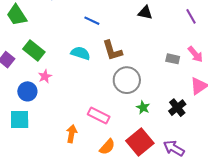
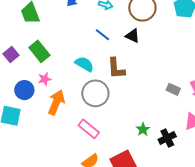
black triangle: (145, 13) -> (133, 36), moved
gray circle: (127, 80) -> (95, 93), moved
green star: (143, 107) -> (143, 129), moved
orange arrow: (72, 134) -> (56, 102), moved, size x1.4

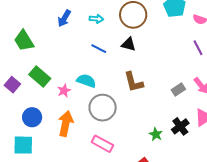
brown L-shape: (116, 68) -> (134, 82), moved
pink star: (45, 79) -> (64, 91), moved
gray rectangle: (173, 89) -> (178, 89), turned -48
black cross: (167, 138) -> (180, 126), moved

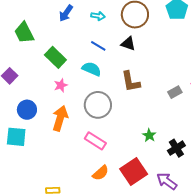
green rectangle: (40, 76) -> (55, 57), moved
cyan semicircle: (86, 81) -> (92, 69), moved
black cross: (180, 126) -> (176, 148), moved

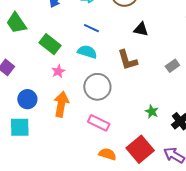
black triangle: (128, 44) -> (141, 29), moved
orange semicircle: (101, 173) -> (107, 154), turned -114

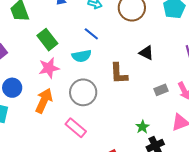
black triangle: (141, 29) -> (146, 53), moved
cyan semicircle: (87, 52) -> (82, 56), turned 138
pink star: (58, 71) -> (49, 68), size x1.5
green star: (152, 112) -> (142, 127), moved

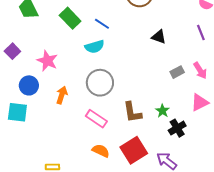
green rectangle: (47, 40) -> (70, 18), moved
pink star: (49, 68) -> (47, 61), moved, turned -30
brown L-shape: (119, 74) -> (132, 112), moved
orange arrow: (44, 101) -> (62, 95), size x0.7

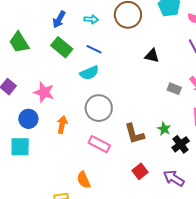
gray rectangle: (177, 72) -> (174, 89), turned 56
red square: (134, 150) -> (140, 171), size x0.6
orange semicircle: (101, 151) -> (84, 180), moved, turned -132

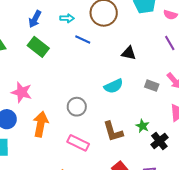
blue line: (94, 49) -> (83, 39), moved
cyan semicircle: (89, 73) -> (114, 86), moved
gray circle: (99, 108) -> (77, 107), size x0.7
orange arrow: (62, 125) -> (41, 124), size x1.4

